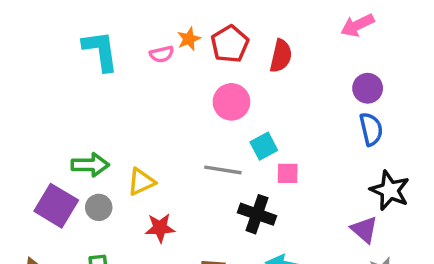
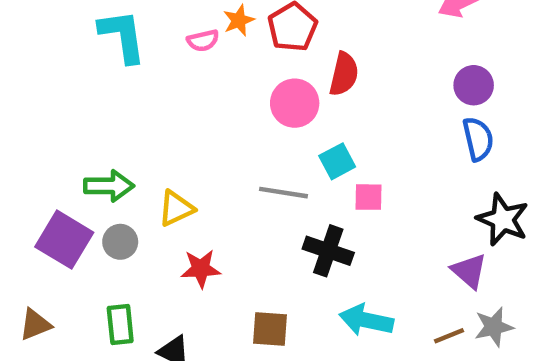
red semicircle: (281, 56) -> (344, 74), moved

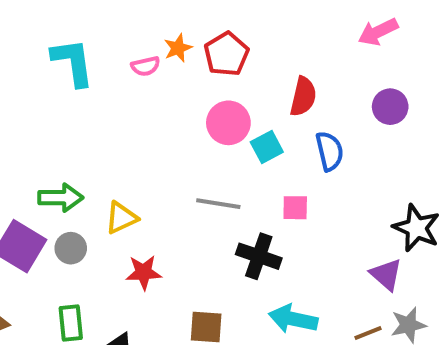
red semicircle: (344, 74) -> (303, 97), moved
blue semicircle: (478, 139) -> (330, 151), moved
cyan square: (337, 161) -> (267, 147), moved

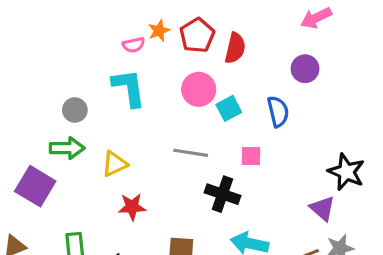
cyan L-shape: (73, 62) -> (129, 88), moved
red semicircle: (303, 97) -> (235, 48), moved
purple circle: (390, 107) -> (305, 69), moved
gray circle: (71, 248) -> (75, 110), moved

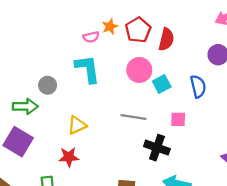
green arrow: (67, 148) -> (25, 106), moved
red star: (132, 207) -> (69, 157), moved

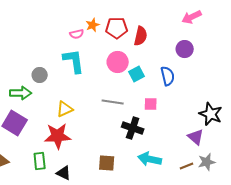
red pentagon: (138, 30) -> (117, 28), turned 30
red star: (69, 157) -> (58, 136), size x1.5

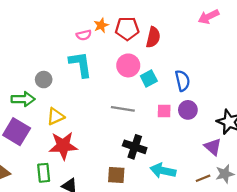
purple circle: (185, 49) -> (188, 110), moved
yellow triangle: (65, 109) -> (56, 116), moved
black cross: (133, 128) -> (135, 147), moved

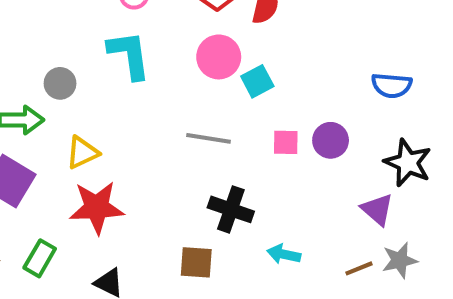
blue semicircle: (182, 81) -> (392, 85), moved, turned 108
cyan arrow: (163, 171) -> (284, 254), size x0.7
green rectangle: (44, 173) -> (40, 258), moved, turned 36

